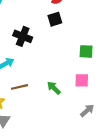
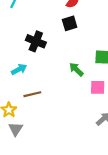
green arrow: (54, 88) -> (76, 69), moved

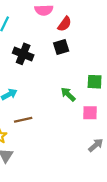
black cross: (36, 41) -> (23, 54), moved

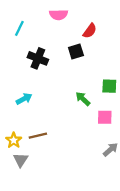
red semicircle: (65, 24) -> (90, 31), moved
brown line: (23, 120) -> (38, 136), moved

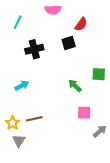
black cross: (38, 58) -> (34, 49), turned -36
pink square: (105, 117) -> (84, 113), moved

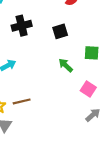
black square: (69, 43) -> (60, 31), moved
pink square: (84, 113) -> (88, 89), moved, turned 32

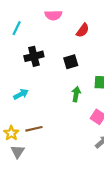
green arrow: (66, 65) -> (76, 94), turned 56

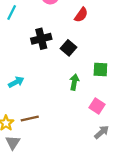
black cross: (34, 56) -> (41, 39), moved
black square: (71, 62) -> (69, 48), turned -32

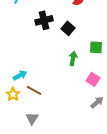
cyan arrow: (16, 82) -> (20, 75), moved
brown line: (30, 118) -> (34, 90), turned 42
gray triangle: (13, 142) -> (32, 118), moved

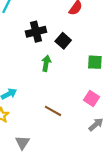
green arrow: (73, 58) -> (46, 63), moved
brown line: (34, 90) -> (53, 111), moved

